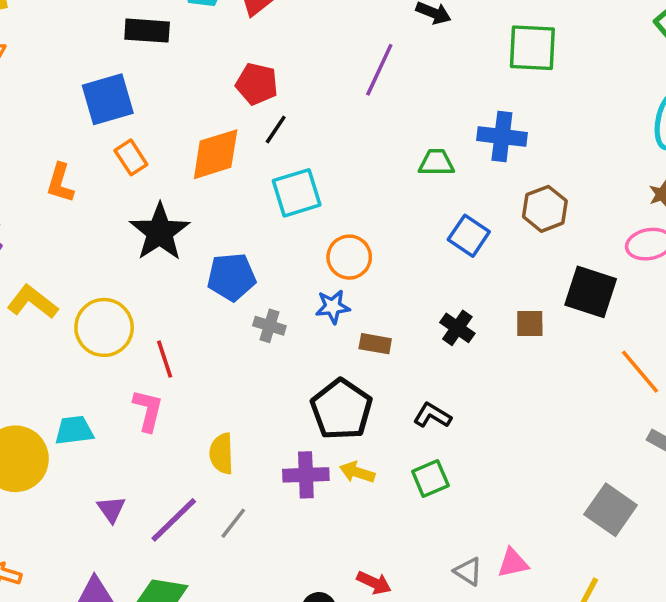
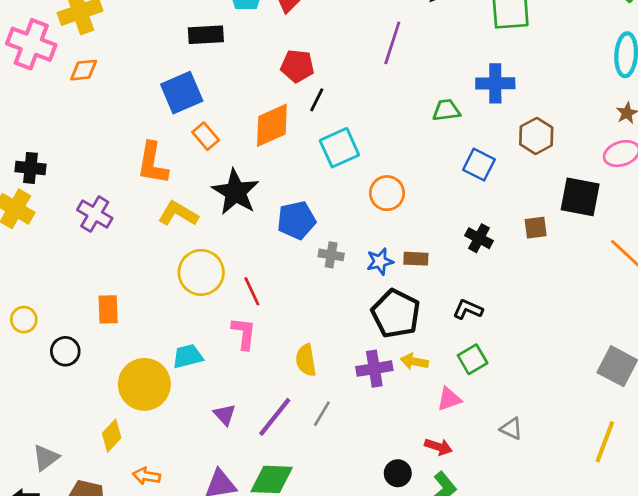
orange L-shape: (60, 183) -> (153, 163), size x1.4
yellow L-shape: (32, 302) -> (178, 214), moved
blue star: (333, 307) -> (380, 261), moved
pink triangle: (513, 563) -> (449, 399), moved

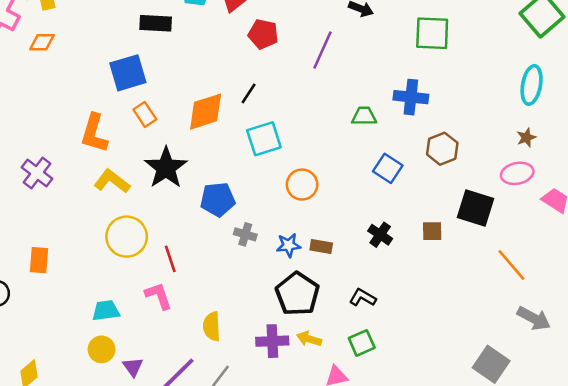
red pentagon: (297, 66) -> (263, 34), moved
pink L-shape: (244, 333) -> (159, 296), turned -32
yellow circle: (144, 384) -> (102, 349), moved, size x0.6

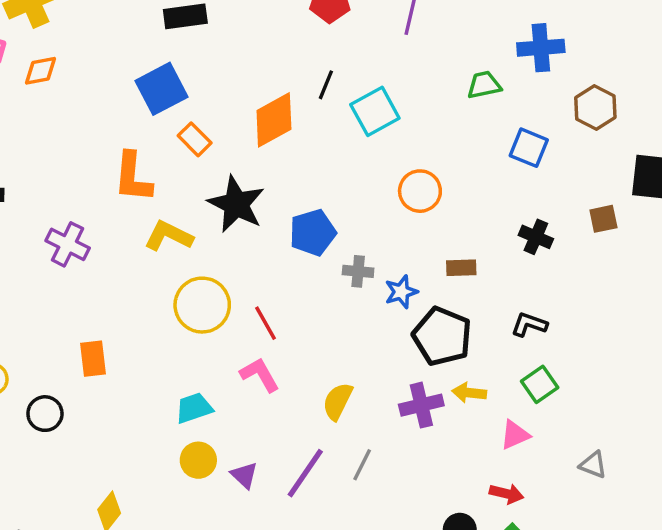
cyan square: (264, 139) -> (375, 111), moved
blue star: (289, 245) -> (401, 292), moved
yellow semicircle: (212, 326) -> (338, 401), turned 40

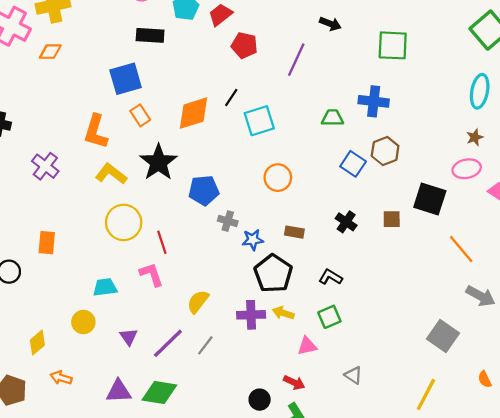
brown hexagon: (595, 108) -> (385, 151), moved
yellow circle: (198, 460) -> (83, 322), moved

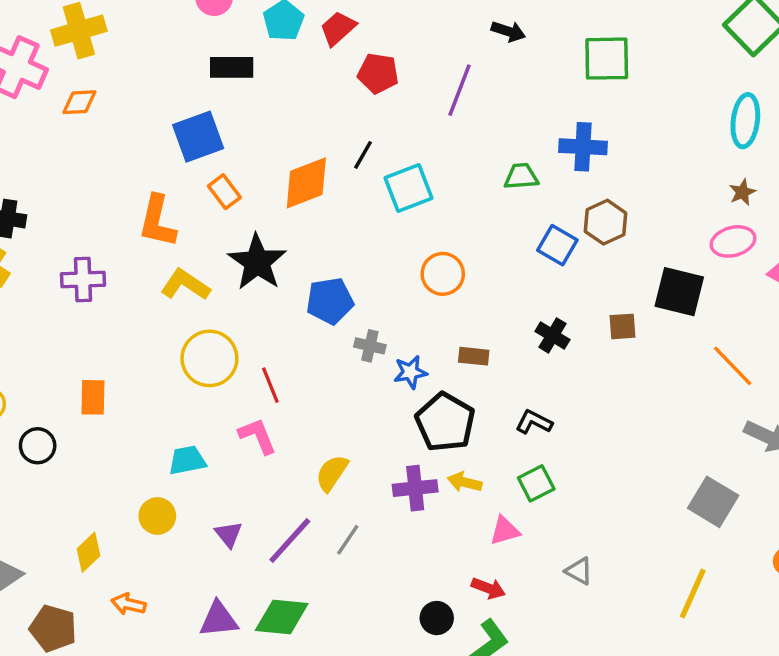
purple cross: (45, 166) -> (83, 280), turned -36

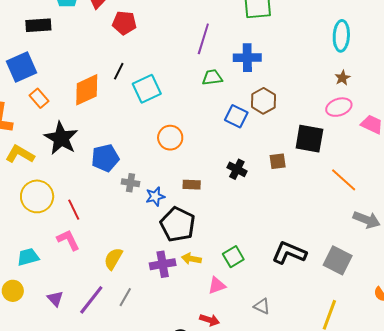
purple line: (460, 90) -> (203, 39), moved
black L-shape: (534, 422) -> (289, 253), moved, size x1.6

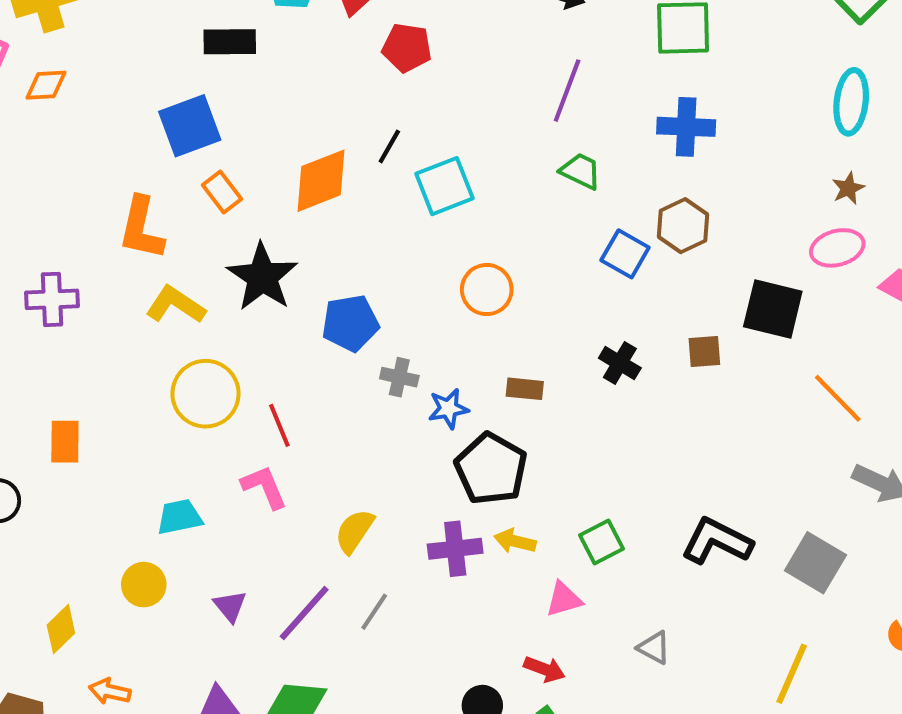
blue cross: (247, 58) -> (686, 127), moved
green trapezoid: (212, 77) -> (581, 171), turned 30

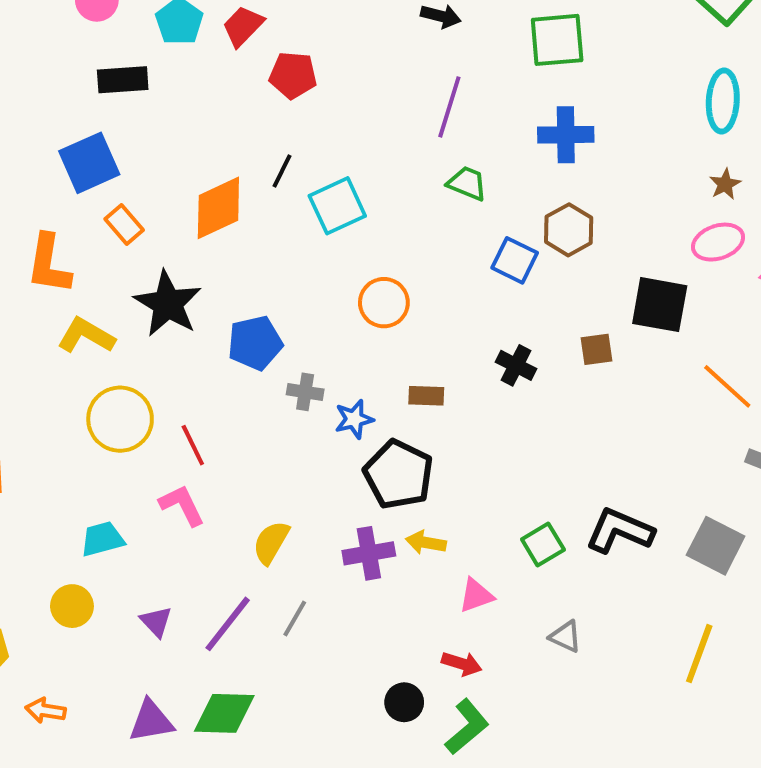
green square: (601, 542) -> (543, 544), moved

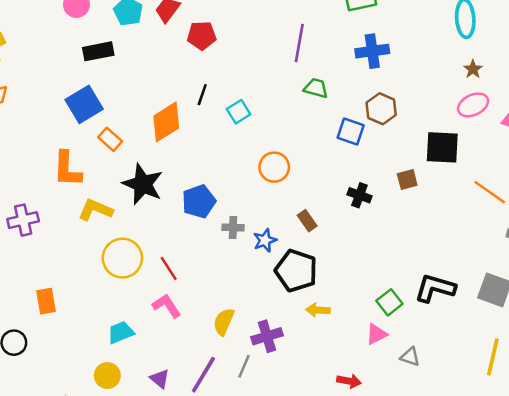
cyan square: (337, 206) -> (239, 112), size x0.7
brown rectangle: (426, 396) -> (307, 221), turned 60
purple cross: (369, 553) -> (267, 336), moved
pink triangle: (476, 595) -> (376, 334), moved

